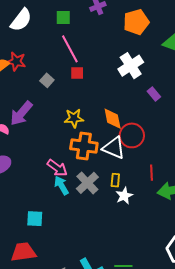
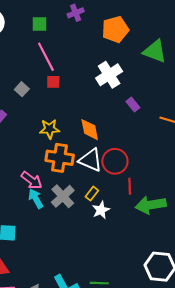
red circle: (132, 135) -> (115, 161), moved
yellow rectangle: (115, 180) -> (92, 194), turned 32

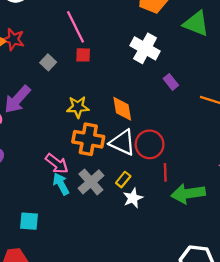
white cross: (109, 75) -> (145, 48), turned -30

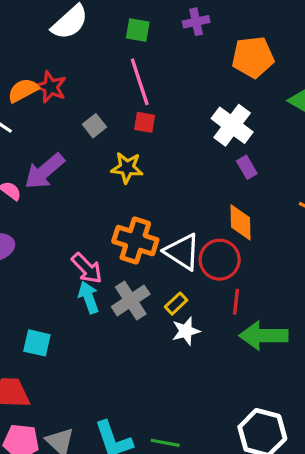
purple rectangle: (171, 82) -> (247, 167), moved
yellow star: (78, 107) -> (127, 168), moved
orange diamond: (122, 109) -> (241, 222), moved

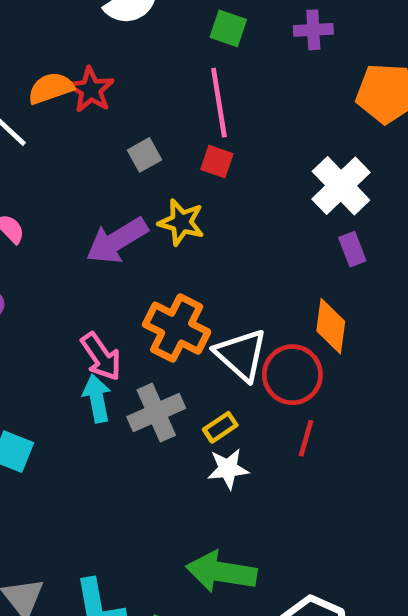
purple arrow: (44, 171) -> (117, 241), moved
green arrow: (264, 336) -> (221, 572), moved

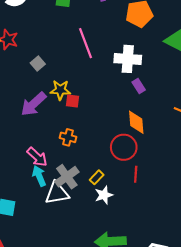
pink line: (219, 103) -> (86, 43), moved
red square: (217, 162) -> (73, 101), moved
white cross: (341, 186) -> (128, 59), turned -30
orange cross: (177, 328) -> (68, 137), size x0.6
white triangle: (241, 355) -> (57, 193), moved, turned -40

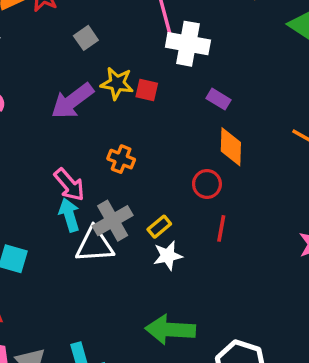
white cross: (128, 59) -> (188, 44), moved
purple rectangle: (139, 86) -> (218, 99), moved, turned -32
red square: (73, 101) -> (147, 90), moved
red circle: (124, 147) -> (207, 184), size x0.7

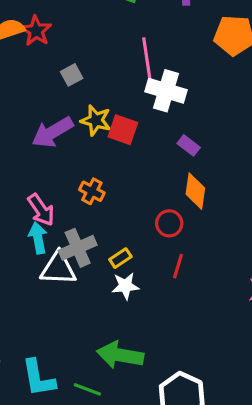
red square: (147, 90) -> (123, 130), size x1.4

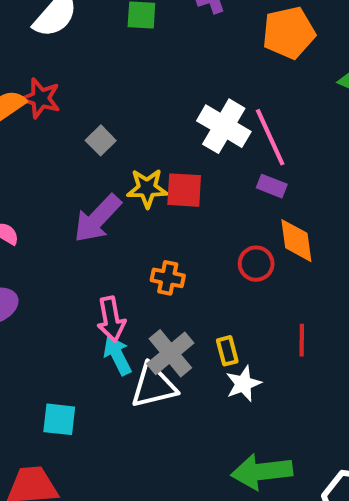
pink line: (147, 61) -> (270, 137), moved
white cross: (166, 91) -> (224, 126), turned 30
pink arrow: (41, 210) -> (111, 319), turned 40
red circle: (169, 223) -> (256, 264), moved
yellow rectangle: (120, 258) -> (227, 351), turned -55

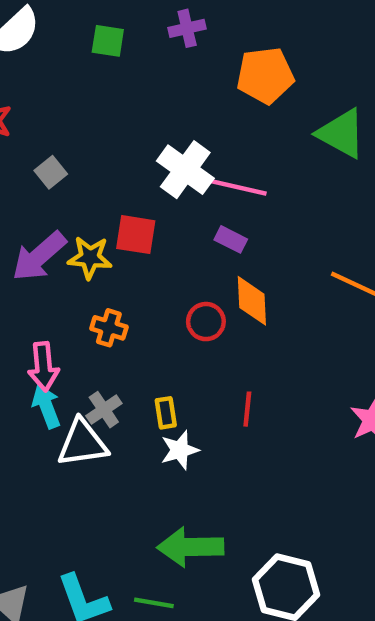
pink line: (270, 137) -> (234, 186), turned -58
yellow star: (147, 188) -> (90, 258), moved
gray cross: (170, 353) -> (104, 410), size x0.7

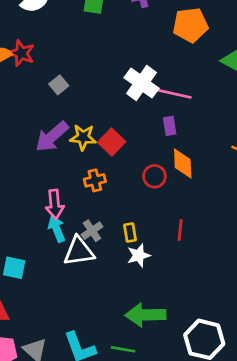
red square: (136, 235) -> (112, 142), moved, turned 35
purple rectangle: (231, 239) -> (170, 126), turned 54
orange cross: (109, 328) -> (95, 180), turned -30

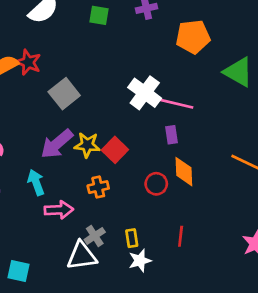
gray square: (59, 85) -> (64, 94), size x1.6
pink arrow: (55, 204) -> (59, 210), turned -88
cyan arrow: (57, 229) -> (36, 182), moved

